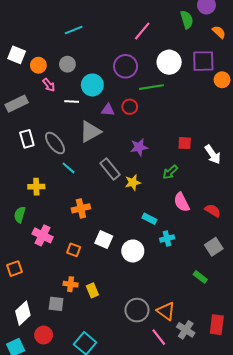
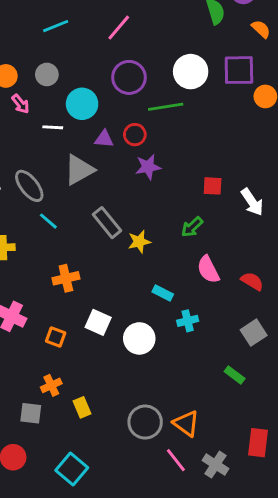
pink line: (142, 31) -> (119, 28), moved
purple star: (139, 147) -> (148, 167), moved
orange cross: (71, 284) -> (51, 385), turned -32
yellow rectangle: (92, 290) -> (82, 407), moved
gray cross: (186, 330) -> (216, 465), moved

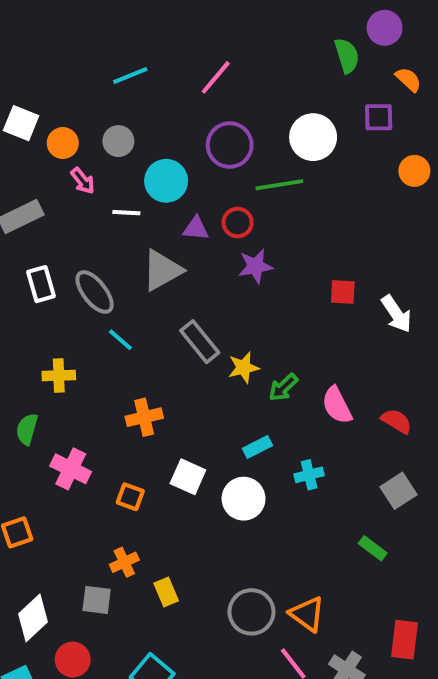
purple square: (239, 70) -> (379, 117), moved, size x0.7
green arrow: (192, 227) -> (283, 387), moved
cyan rectangle: (163, 293) -> (257, 447), moved, turned -54

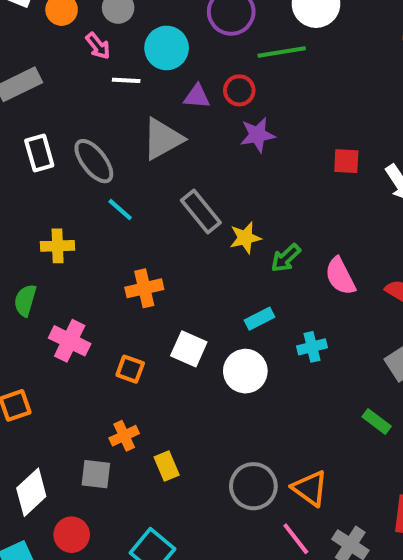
pink arrow: (83, 181) -> (98, 46), moved

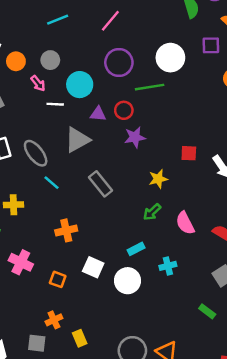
yellow star: (245, 238) -> (158, 179), moved

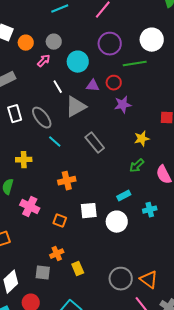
pink arrow: (38, 83) -> (44, 61), turned -96
white line: (55, 104) -> (58, 87), moved, turned 56
white square: (93, 267) -> (89, 211), turned -30

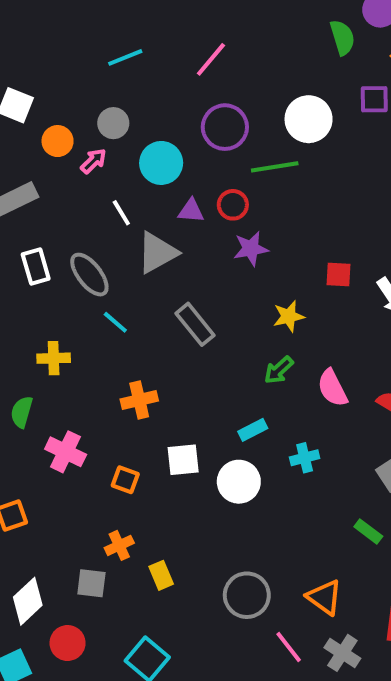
orange circle: (26, 43) -> (58, 141), moved
orange triangle: (149, 280) -> (324, 597), moved

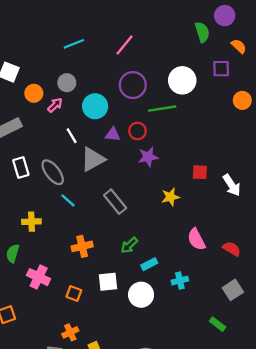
green arrow: (279, 370) -> (129, 245), moved

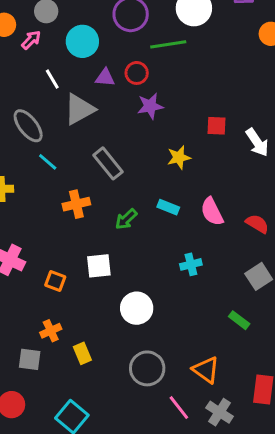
orange cross: (82, 246) -> (76, 204), moved
cyan rectangle: (149, 264) -> (168, 207), moved, turned 49
white circle: (141, 295) -> (137, 308), moved

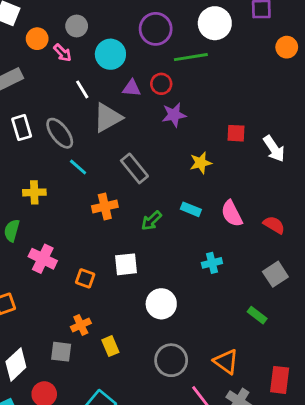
pink arrow: (31, 40) -> (63, 53), turned 90

